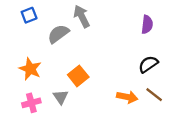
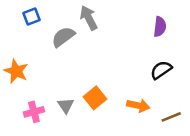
orange star: (30, 69) -> (16, 71), moved
orange square: (78, 76) -> (95, 98), moved
brown line: (154, 95) -> (171, 117), moved, turned -60

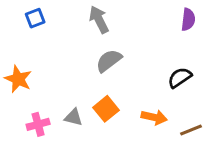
purple semicircle: (160, 27) -> (188, 20), moved
gray semicircle: (63, 37) -> (109, 61), moved
gray triangle: (66, 106) -> (73, 117), turned -42

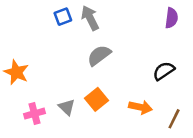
blue square: (35, 18) -> (63, 17), moved
gray triangle: (73, 117) -> (67, 107), turned 30
brown line: (191, 130) -> (174, 119), turned -42

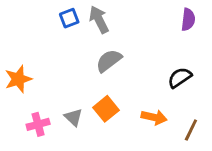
orange star: (16, 72) -> (18, 79), turned 30

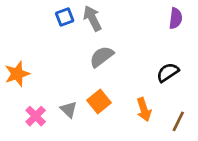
orange arrow: (154, 117) -> (144, 109), turned 60
pink cross: (38, 124) -> (36, 116), turned -30

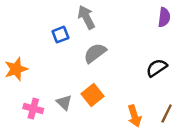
blue square: (65, 17) -> (60, 35), moved
orange arrow: (144, 109) -> (134, 116), moved
pink cross: (36, 116) -> (33, 109), turned -30

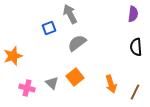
black semicircle: (157, 68) -> (136, 47), moved, turned -60
orange arrow: (134, 116) -> (111, 84), moved

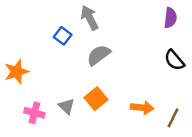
blue square: (49, 28) -> (63, 36), turned -32
black semicircle: (136, 47) -> (174, 60), turned -36
orange arrow: (111, 84) -> (142, 108), turned -66

